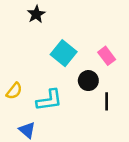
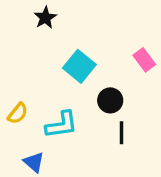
pink rectangle: (107, 56) -> (144, 60), moved
black line: (107, 101) -> (122, 133), moved

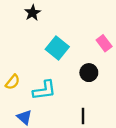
black circle: (110, 100) -> (89, 73), moved
black line: (122, 133) -> (83, 116), moved

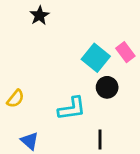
cyan square: (57, 48) -> (96, 58), moved
cyan L-shape: (44, 90) -> (72, 108), moved

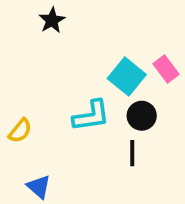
cyan L-shape: (72, 108) -> (91, 116), moved
black line: (100, 139) -> (132, 153), moved

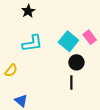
cyan L-shape: (91, 116) -> (32, 43), moved

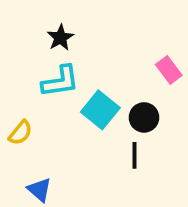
black star: (28, 11) -> (60, 38), moved
cyan square: (68, 41) -> (100, 110), moved

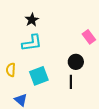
cyan square: (100, 110) -> (39, 76), moved, turned 30
yellow semicircle: (20, 133) -> (11, 70), turned 144

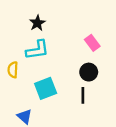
pink rectangle: (89, 37) -> (92, 43), moved
yellow semicircle: (11, 70) -> (13, 70), moved

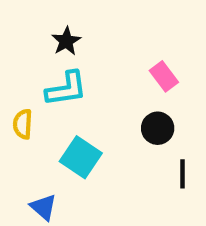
cyan square: (46, 88) -> (81, 157), turned -35
black line: (83, 95) -> (183, 174), moved

